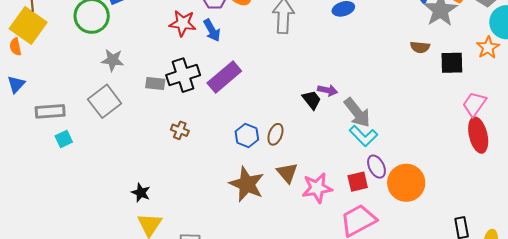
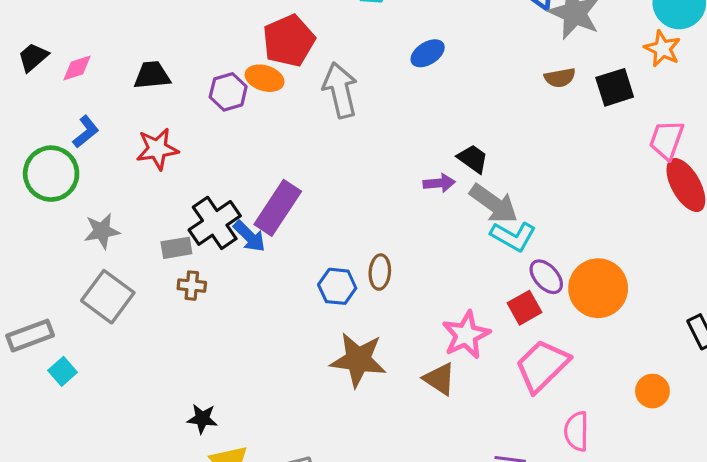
red star: (183, 23) -> (157, 149), moved
blue arrow: (212, 30) -> (249, 236), moved
black trapezoid: (312, 100) -> (473, 159), moved
brown cross: (180, 130) -> (192, 286), moved
brown triangle: (287, 173) -> (439, 379), moved

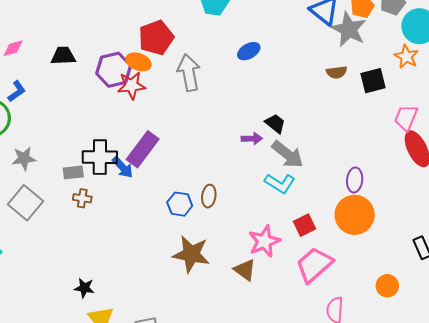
purple hexagon: (228, 92) -> (114, 70), size x1.4
red star: (157, 149) -> (131, 86), moved
black cross: (215, 223) -> (100, 157), turned 32
cyan L-shape: (513, 236) -> (280, 183), moved
purple ellipse: (546, 277) -> (355, 180), moved, turned 45

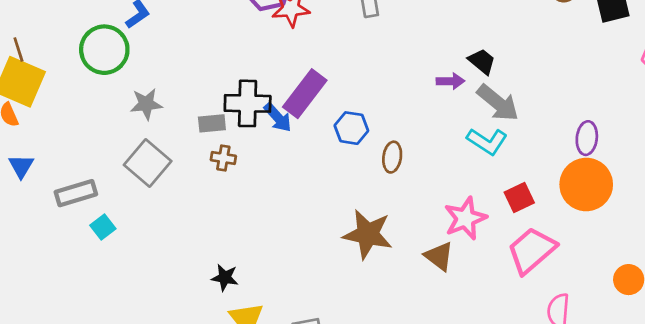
blue hexagon: (180, 204) -> (351, 128), moved

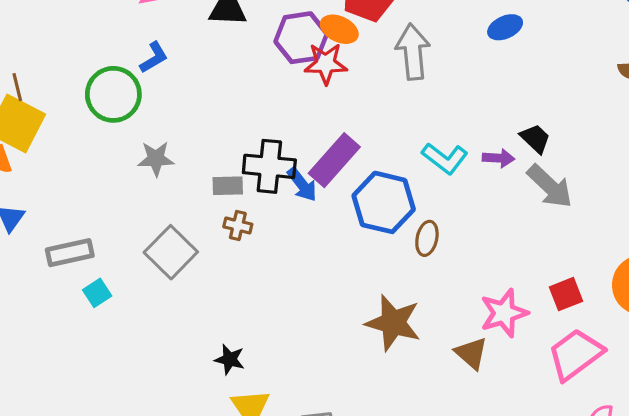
blue hexagon: (351, 128) -> (384, 202), size x1.6
cyan L-shape: (487, 141) -> (445, 158), moved
gray square: (148, 163) -> (171, 252), moved

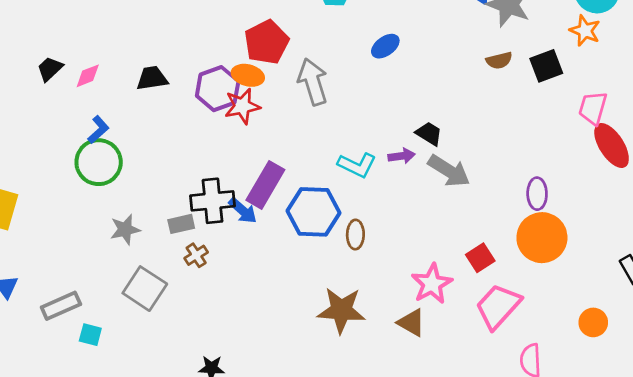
green circle: (113, 94) -> (99, 162), moved
gray star: (156, 159) -> (125, 230), moved
brown cross: (238, 226) -> (196, 255), turned -35
cyan square: (97, 293) -> (90, 335), turned -30

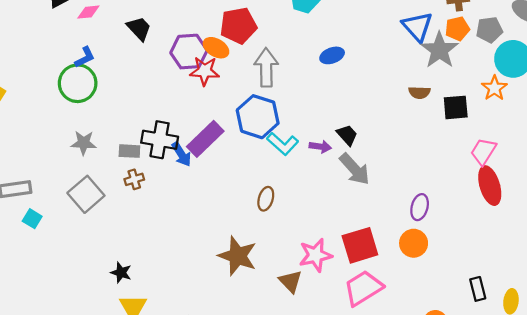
black trapezoid: (152, 78) -> (139, 28), turned 40
blue hexagon: (314, 212) -> (258, 117), moved
orange circle: (542, 238) -> (414, 243), size x0.7
red square: (480, 258) -> (360, 245), size x1.6

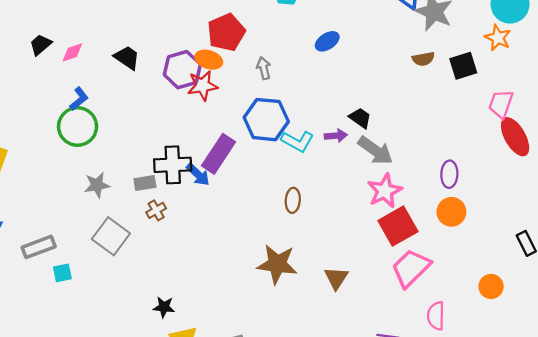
gray arrow: (266, 67) -> (264, 68), size x0.6
cyan square: (32, 219) -> (62, 273), turned -30
pink star: (315, 255) -> (385, 191), moved
brown triangle: (290, 281) -> (336, 278), turned 30

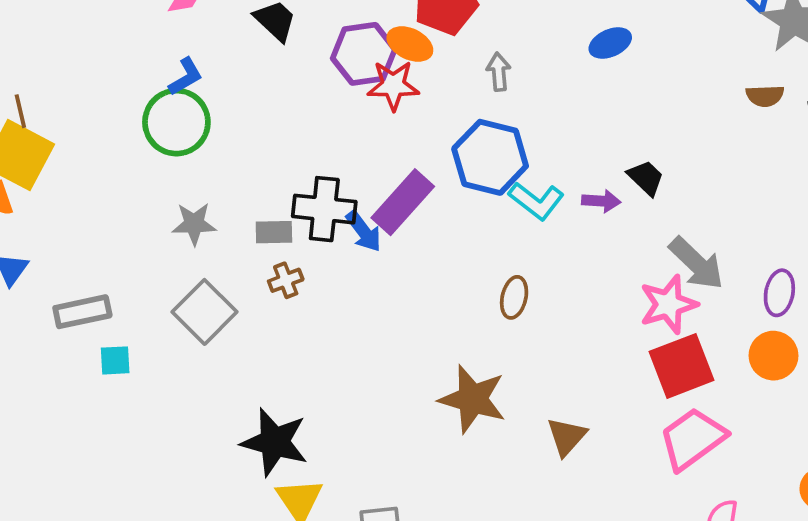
gray arrow: (375, 151) -> (696, 263), moved
black star: (164, 307) -> (275, 442), size x1.8

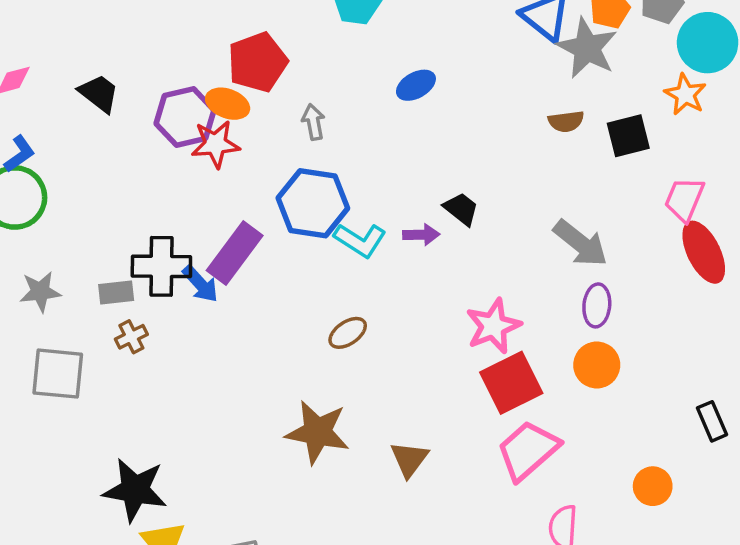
gray arrow: (696, 263) -> (581, 243), moved
brown ellipse: (514, 297) -> (348, 333), turned 48
gray square: (204, 312) -> (58, 374), turned -34

